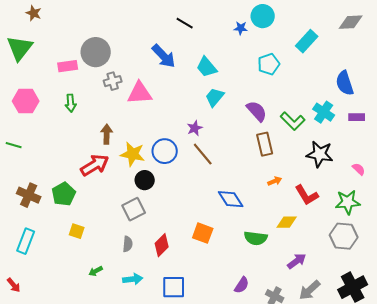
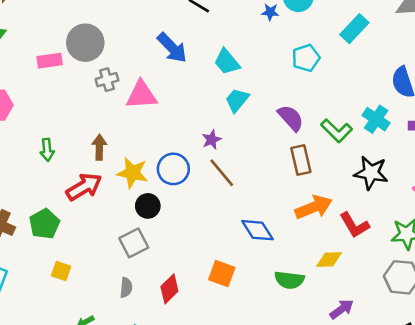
green arrow: (71, 103) -> (47, 150), moved
orange arrow: (275, 181) -> (314, 207), size x2.0

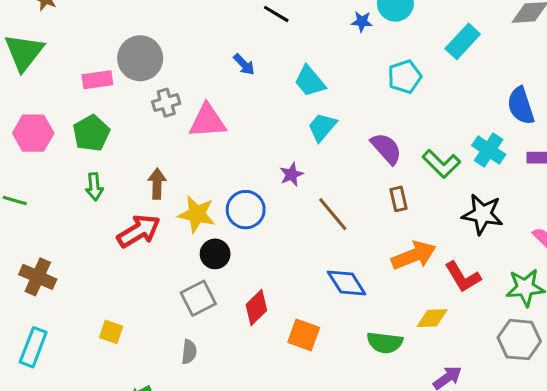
blue arrow: (172, 48) -> (244, 64), size x0.6
brown rectangle: (301, 160) -> (398, 199), size x0.7
brown line: (222, 173) -> (333, 214), moved
green pentagon: (44, 224) -> (91, 133), moved
red diamond: (169, 289) -> (256, 307), moved

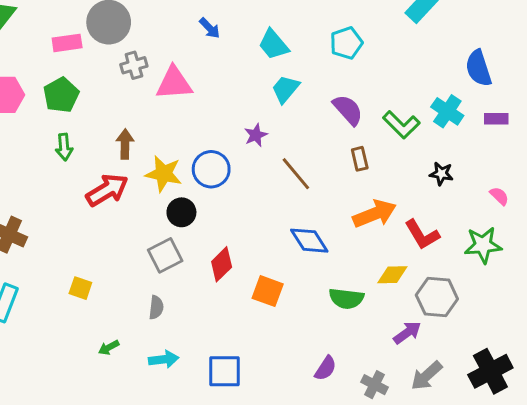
cyan pentagon: (405, 77) -> (346, 43), moved
black star: (483, 214) -> (441, 174), size x0.6
gray hexagon: (519, 340) -> (437, 297), moved

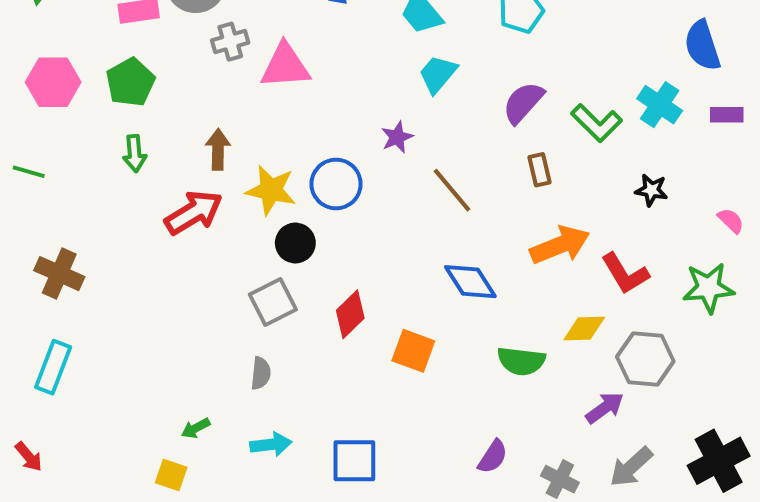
purple semicircle: (348, 110) -> (523, 103), turned -96
yellow square: (80, 288) -> (171, 475), moved

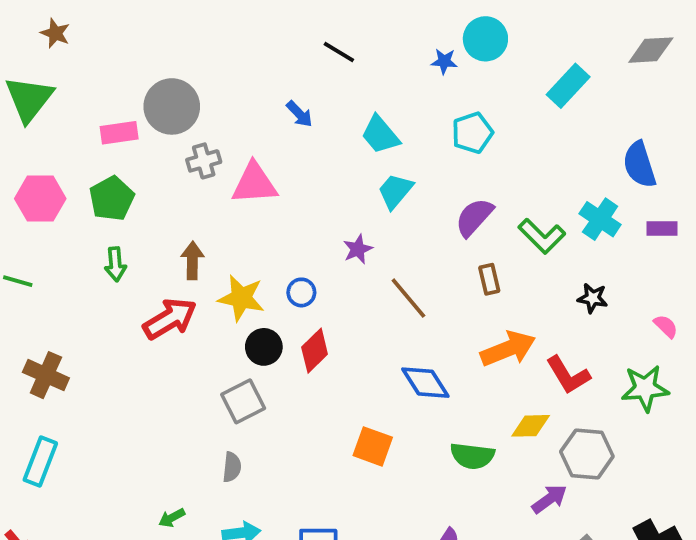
blue circle: (336, 184) -> (301, 292), size x0.6
red diamond: (350, 314) -> (315, 351), moved

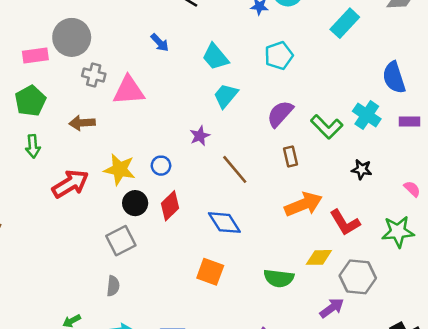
gray cross: (204, 161) -> (94, 75), turned 30
brown arrow: (192, 260) -> (82, 123), moved, turned -95
blue diamond: (425, 383) -> (224, 223), moved

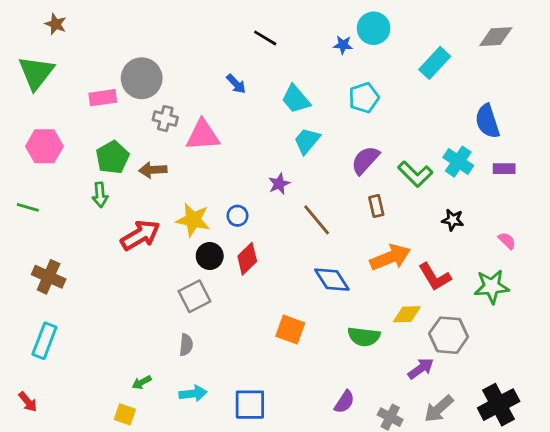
green pentagon: (30, 101) -> (112, 157), moved
blue diamond: (224, 223) -> (332, 280), moved

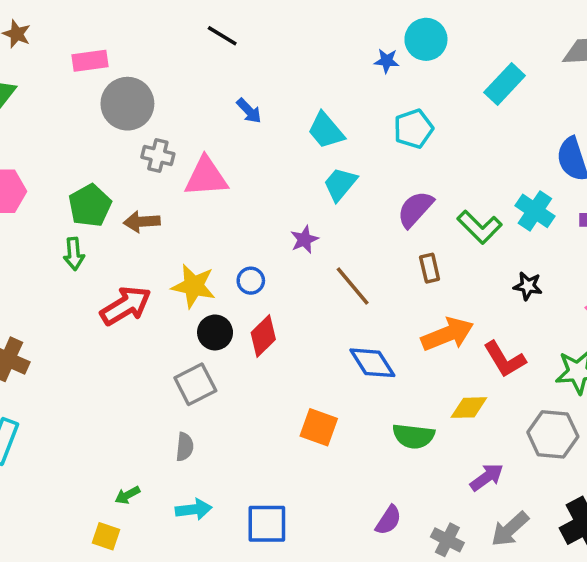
black line: (265, 38) -> (222, 36), moved
pink rectangle: (103, 98) -> (90, 61), moved
gray hexagon: (449, 335) -> (553, 434), moved

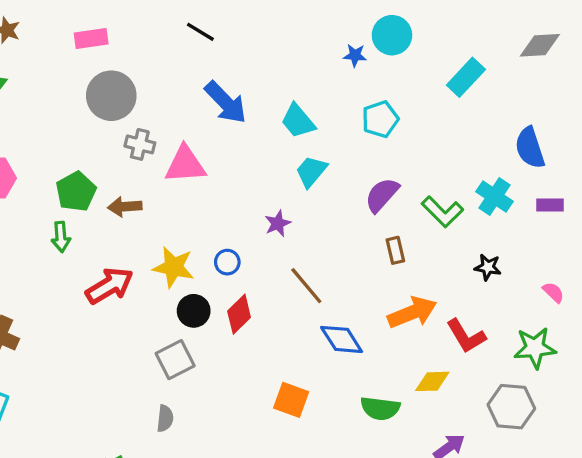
pink rectangle: (90, 61) -> (91, 39), moved
blue arrow: (249, 111) -> (226, 102), size x1.8
brown line: (353, 286) -> (306, 286), moved

